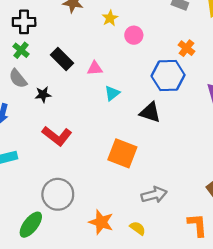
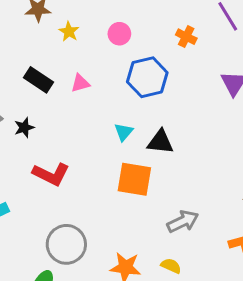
yellow star: (110, 18) -> (69, 32), moved
blue hexagon: (168, 75) -> (147, 77), moved
cyan triangle: (112, 93) -> (124, 132), moved
black triangle: (150, 112) -> (160, 142), moved

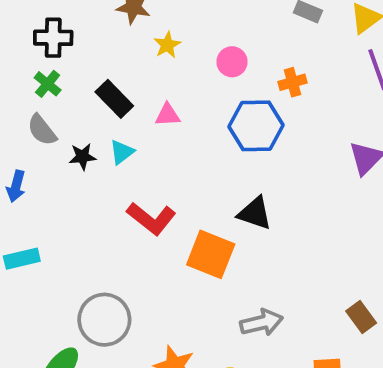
orange cross: (186, 37) -> (293, 82), moved, turned 36
cyan triangle: (124, 132) -> (122, 152), moved
red L-shape: (51, 174) -> (151, 219), moved

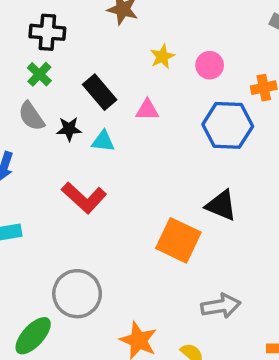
yellow star: (167, 45) -> (162, 56), moved
cyan triangle: (122, 152) -> (103, 141), turned 40
black star: (83, 157) -> (69, 129), moved
red L-shape: (151, 219) -> (84, 198), moved

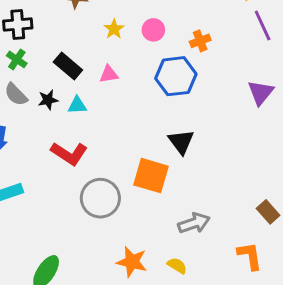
black triangle: (221, 205) -> (181, 142), turned 40
gray circle: (77, 294) -> (100, 198), moved

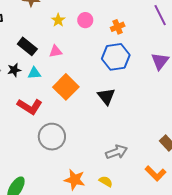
blue hexagon: (176, 76) -> (116, 57), moved
orange square: (151, 176) -> (66, 87), moved, turned 30
orange L-shape: (250, 256) -> (155, 173), turned 145

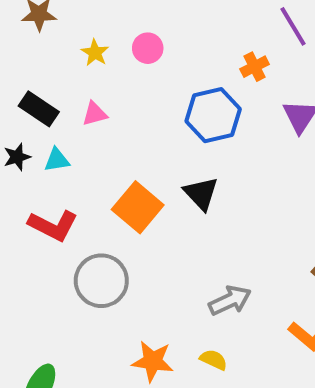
orange cross: (118, 27) -> (255, 67), moved
orange square: (66, 87) -> (138, 207), moved

